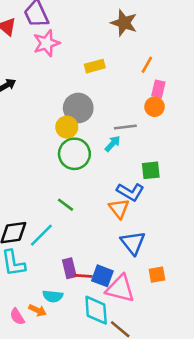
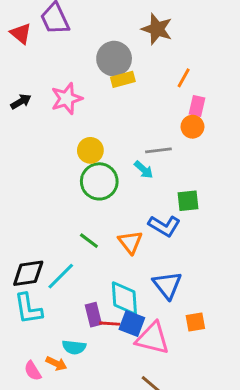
pink star: (46, 43) -> (67, 99), moved
gray circle: (78, 108) -> (114, 59), moved
cyan arrow: (113, 144) -> (144, 170), turned 90
orange triangle: (119, 208) -> (130, 242), moved
cyan diamond: (96, 310) -> (124, 298), moved

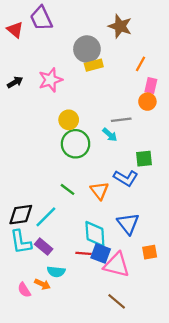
purple rectangle: (93, 315) -> (44, 247), moved, turned -36

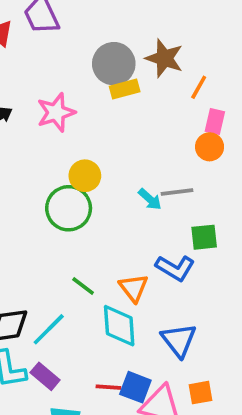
brown star: (120, 26) -> (164, 58), moved
gray line: (121, 120) -> (177, 192), moved
green circle: (76, 144) -> (69, 208), moved
cyan diamond: (95, 234) -> (119, 326), moved
orange square: (150, 252) -> (201, 393), moved

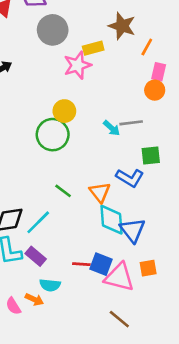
gray circle: (114, 64) -> (53, 30), moved
pink star: (56, 112) -> (77, 65), moved
cyan diamond: (119, 326) -> (111, 220), moved

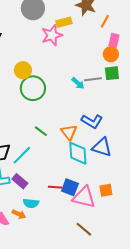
yellow circle: (64, 111) -> (23, 70), moved
green square: (151, 156) -> (112, 73), moved
blue triangle: (132, 230) -> (102, 147), moved, turned -35

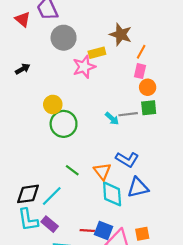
pink rectangle: (114, 40) -> (140, 71), moved
blue triangle: (102, 147) -> (138, 187), turned -30

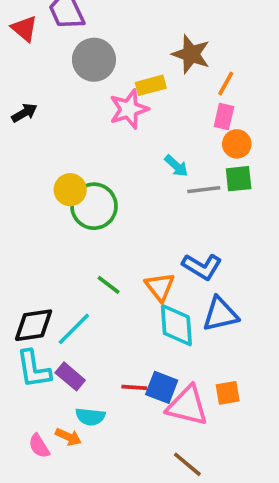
yellow circle: (53, 104) -> (70, 190), moved
cyan arrow: (112, 118) -> (176, 166), moved

